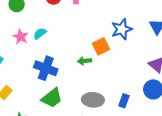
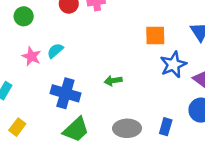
blue star: (122, 29) -> (173, 65), moved
orange square: (101, 46) -> (155, 35), moved, turned 30

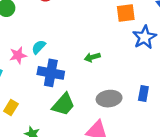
cyan semicircle: (55, 51) -> (39, 47), moved
pink star: (31, 56) -> (18, 55), moved, turned -30

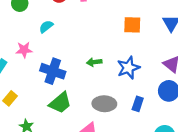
blue star: (145, 37) -> (128, 68), moved
cyan semicircle: (39, 47) -> (46, 27), moved

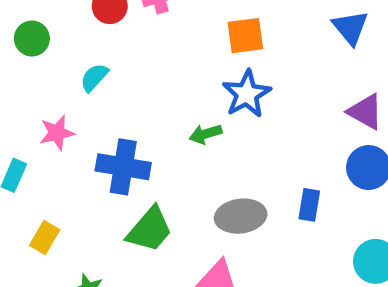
orange square: (132, 25) -> (245, 36), moved
blue star: (128, 68) -> (247, 94), moved

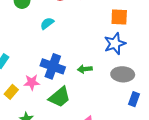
pink star: (57, 133) -> (32, 82), moved
green arrow: (206, 134) -> (85, 69), moved
gray ellipse: (241, 216) -> (123, 74), moved

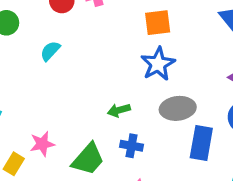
blue cross: (53, 66) -> (132, 146), moved, size x0.6
blue rectangle: (134, 99) -> (201, 143), size x1.5

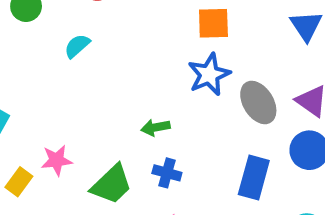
gray ellipse: (178, 108) -> (258, 102), moved, turned 60

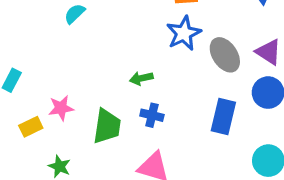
yellow rectangle: (19, 182) -> (31, 127), turned 30
green trapezoid: (112, 184) -> (107, 126), turned -36

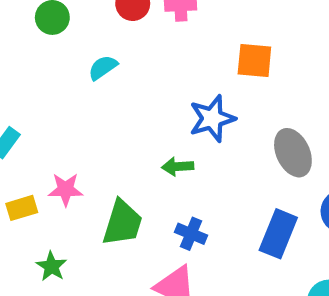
blue star: (184, 33) -> (212, 118), moved
blue cross: (152, 115) -> (191, 234), moved

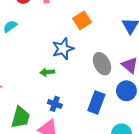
orange square: (254, 60) -> (82, 20), turned -36
green trapezoid: (122, 223) -> (20, 117), moved

